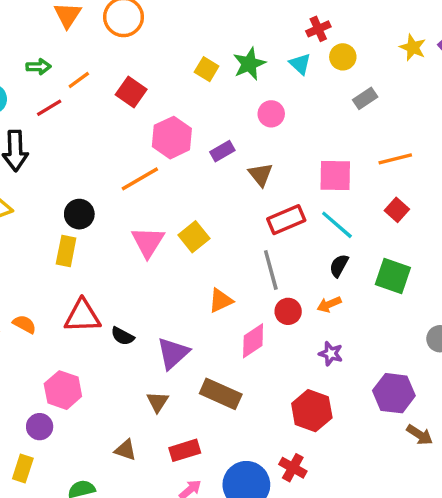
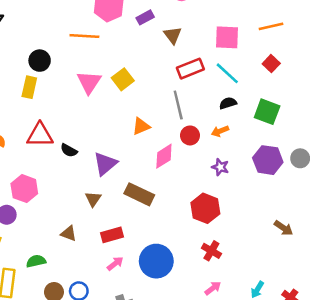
orange line: (140, 179) -> (84, 36), turned 32
black semicircle: (339, 266) -> (228, 103), turned 42
purple hexagon: (394, 393) -> (268, 160), moved
red cross: (293, 468) -> (211, 251), moved

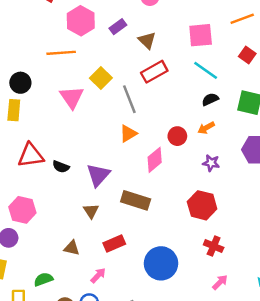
red rectangle: (190, 69) -> (154, 72), moved
yellow square: (123, 79) -> (101, 78), moved
gray line: (178, 105) -> (129, 99), moved
pink arrow: (115, 264) -> (98, 275), moved

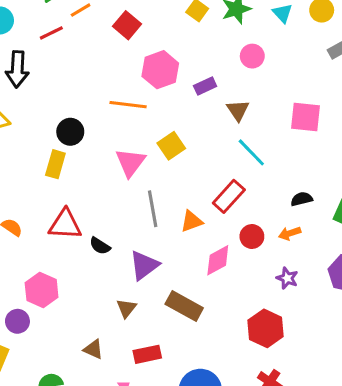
cyan line: (206, 70) -> (251, 152), moved
red rectangle: (154, 72) -> (229, 196), moved, turned -30
gray line: (129, 99) -> (153, 209), moved

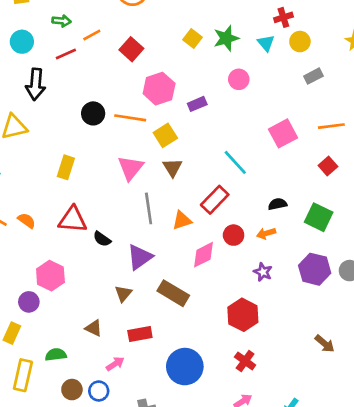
brown triangle: (238, 110) -> (172, 168), moved
pink square: (305, 117) -> (283, 133), turned -36
black circle: (70, 132) -> (93, 113), moved
yellow square: (171, 146) -> (165, 135), moved

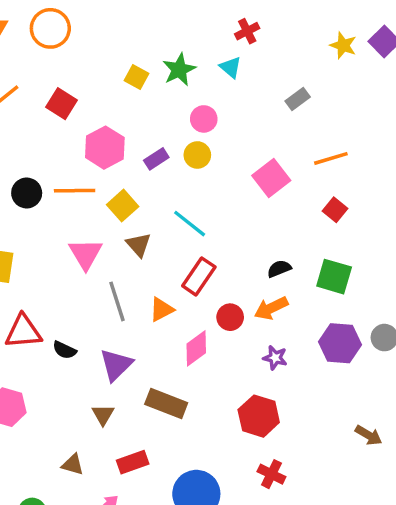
yellow circle: (300, 42) -> (197, 155), moved
cyan line: (235, 162) -> (190, 224), moved
orange arrow: (266, 233) -> (271, 308), size x1.4

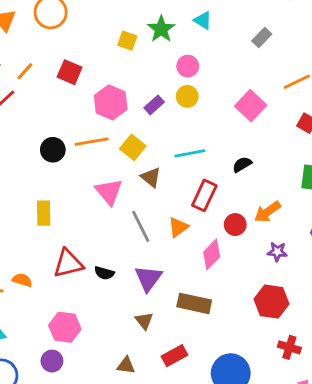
cyan line: (190, 224) -> (190, 153), turned -40
black semicircle: (279, 269) -> (242, 164), moved

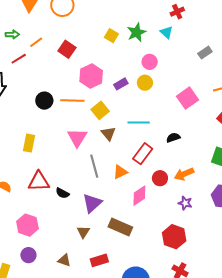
purple circle: (52, 361) -> (28, 255), moved

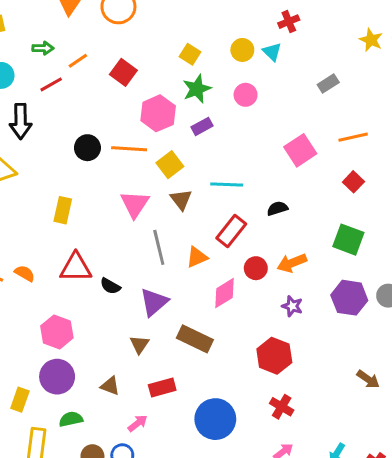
green star: (137, 32) -> (197, 89), moved
yellow circle: (145, 83) -> (242, 50), moved
purple circle: (28, 255) -> (57, 377), size x1.5

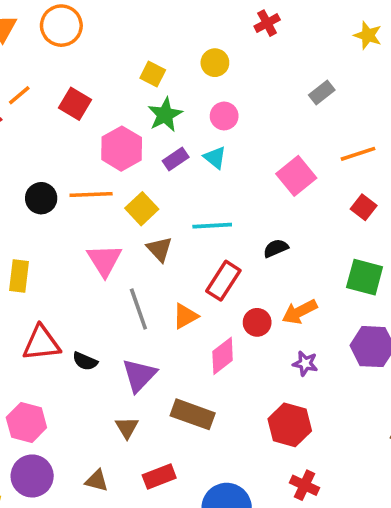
cyan triangle: (272, 52) -> (215, 158), moved

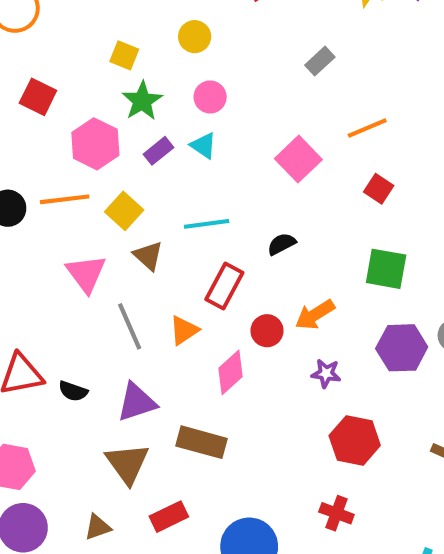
purple triangle: (139, 375) -> (137, 402), turned 33
red hexagon: (290, 425) -> (355, 441), moved
brown triangle: (127, 428) -> (127, 463), size x1.6
brown triangle: (97, 481) -> (98, 527), turned -30

